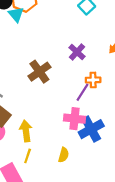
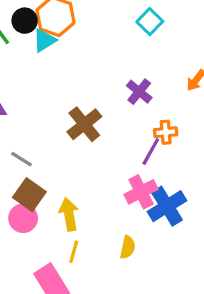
cyan triangle: (16, 14) -> (44, 40), turned 42
pink cross: (75, 119) -> (141, 192), turned -30

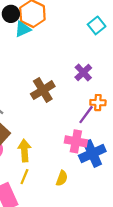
pink cross: (141, 192) -> (76, 141), turned 30

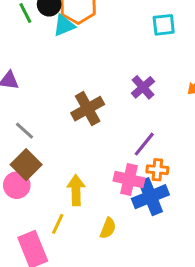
cyan square: (97, 25) -> (164, 25), turned 30
orange cross: (98, 103) -> (157, 170), moved
yellow arrow: (24, 151) -> (76, 190), moved

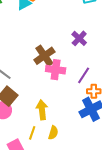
pink cross: (129, 179) -> (56, 70), moved
yellow semicircle: (108, 228) -> (53, 133), moved

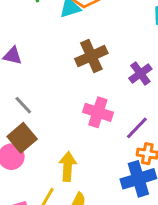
brown cross: (44, 56) -> (91, 56), moved

